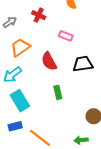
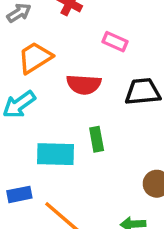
red semicircle: (49, 61) -> (84, 84), turned -60
cyan rectangle: (20, 101) -> (56, 154), moved, turned -60

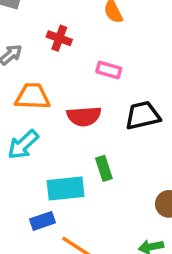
orange trapezoid: (35, 58) -> (32, 96), turned 42
blue rectangle: (19, 194) -> (43, 221), moved

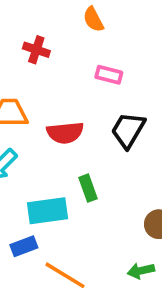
pink rectangle: (109, 70) -> (109, 75), moved
black trapezoid: (143, 115) -> (128, 130), turned -45

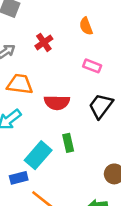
red cross: (36, 50) -> (44, 42), turned 30
cyan rectangle: (48, 211) -> (38, 155), turned -48

